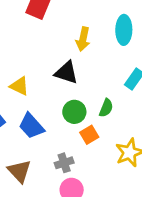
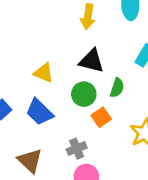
black triangle: (66, 73) -> (92, 61), moved
yellow triangle: (19, 86) -> (44, 73), moved

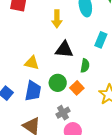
green circle: (84, 94) -> (58, 83), moved
blue trapezoid: (39, 112) -> (33, 91), turned -115

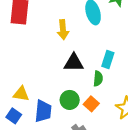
cyan rectangle: (101, 40) -> (108, 60), moved
yellow triangle: (32, 63) -> (21, 94), moved

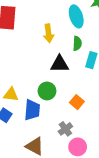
green semicircle: (98, 79) -> (77, 43), moved
green circle: (70, 100) -> (47, 91), moved

